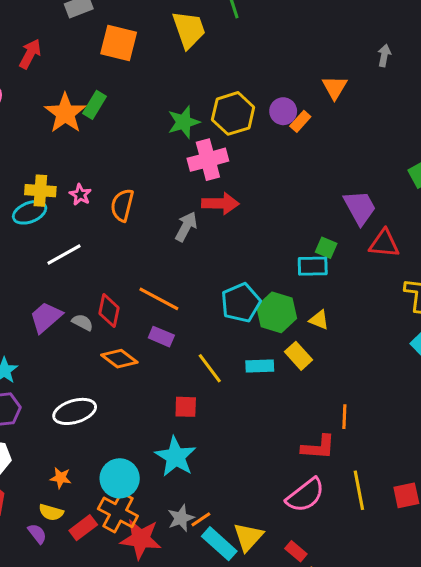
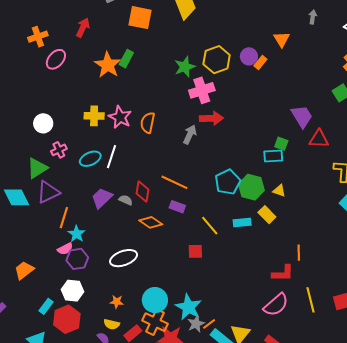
pink star: (80, 195) -> (120, 117), size x1.6
cyan ellipse: (30, 212) -> (90, 159), moved
white line: (64, 255) -> (112, 157), turned -40
cyan star: (176, 457) -> (188, 307), moved

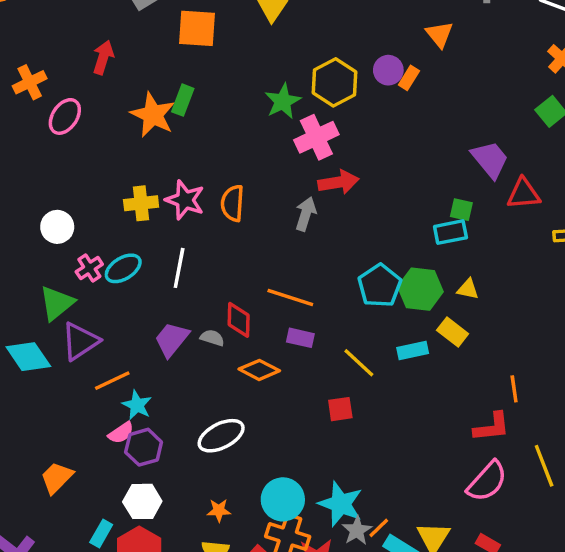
cyan ellipse: (90, 159) -> (123, 268), moved
orange line: (64, 218) -> (112, 381), turned 55

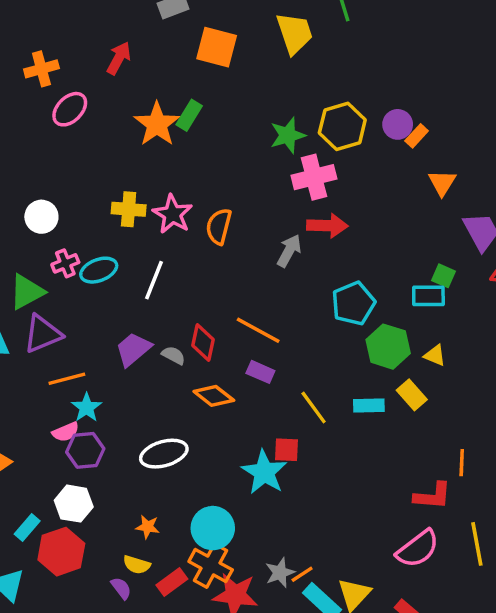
orange triangle: (439, 34) -> (442, 183), moved
cyan pentagon: (380, 286) -> (353, 303), moved
cyan star: (341, 504) -> (264, 472), moved

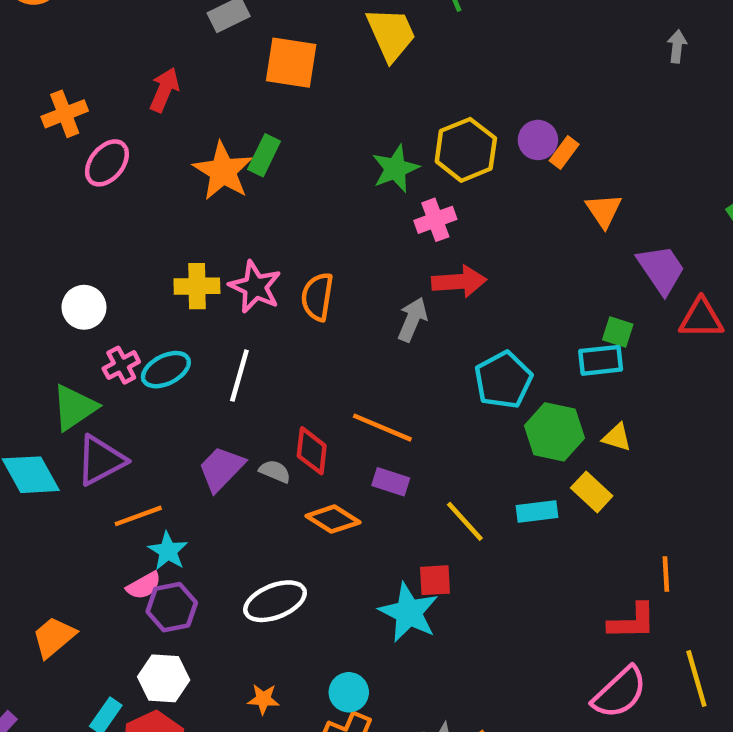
pink cross: (314, 177) -> (435, 220), size x0.7
cyan circle: (213, 528) -> (349, 692), size x0.7

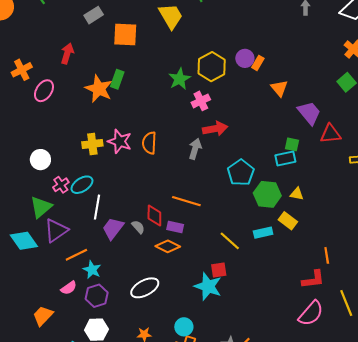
white line: (239, 376) -> (97, 207), moved
gray semicircle: (275, 471) -> (138, 227), turned 32
purple rectangle: (391, 482) -> (175, 227), moved
pink semicircle: (144, 586) -> (69, 288), moved

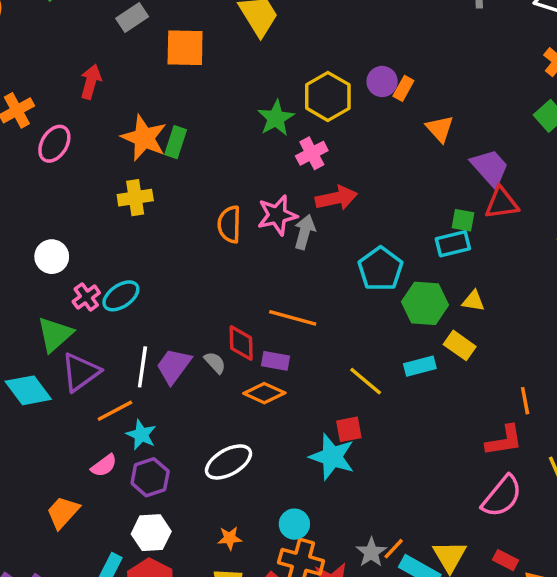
green rectangle: (117, 79) -> (176, 142), moved
red triangle: (330, 134) -> (502, 203), moved
pink star: (120, 141) -> (277, 215), moved, turned -30
yellow cross: (92, 144) -> (135, 198), moved
white line: (97, 207) -> (142, 367), moved

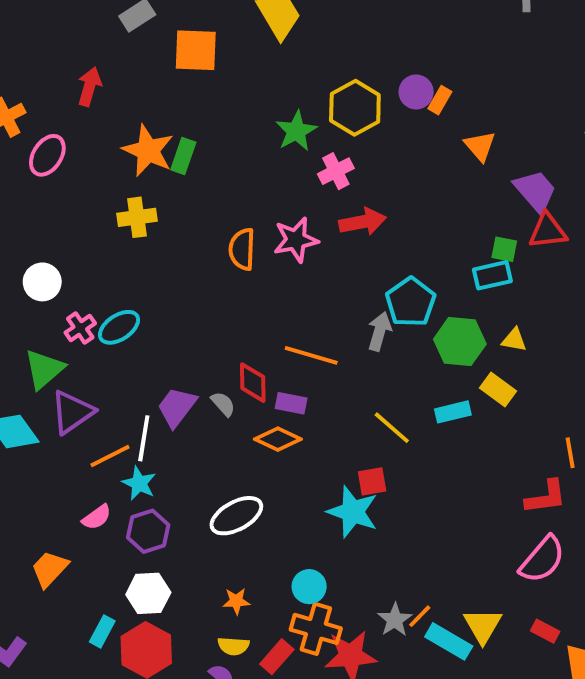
gray arrow: (305, 232) -> (380, 331), moved
white line: (142, 367) -> (144, 438), moved

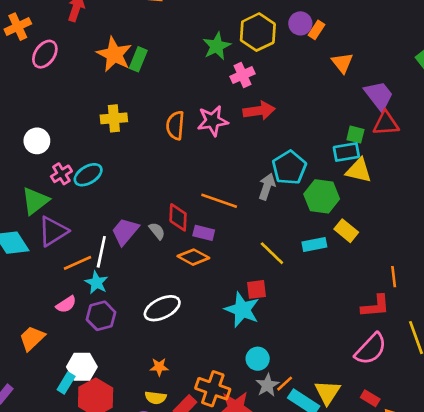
yellow cross: (137, 217) -> (114, 118), moved
yellow triangle: (514, 340) -> (359, 170), moved, size x1.5
cyan circle: (309, 587) -> (258, 359), moved
white hexagon: (148, 593) -> (82, 367), moved

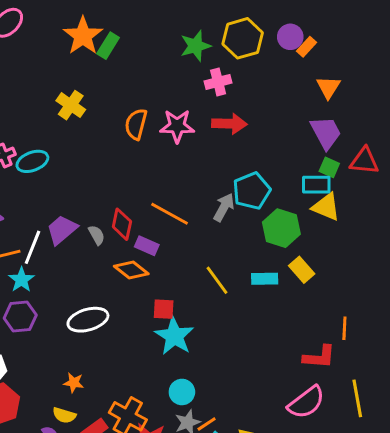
purple trapezoid: (379, 96) -> (326, 133), moved
yellow cross: (114, 118) -> (71, 105), turned 30
red square: (257, 289) -> (164, 309), moved

